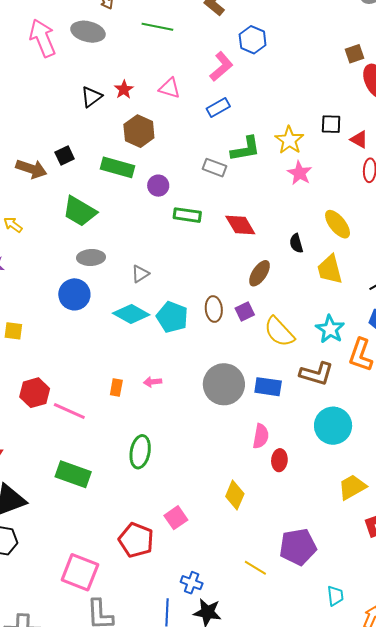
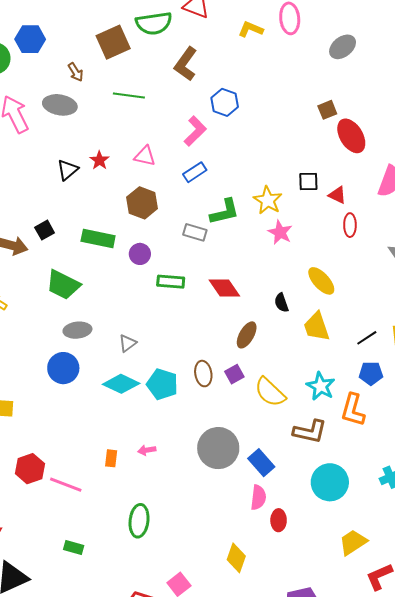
brown hexagon: (139, 131) -> (142, 203), moved
blue rectangle: (268, 387) -> (261, 463), moved, turned 44
green rectangle: (73, 474) -> (74, 548), size x0.6

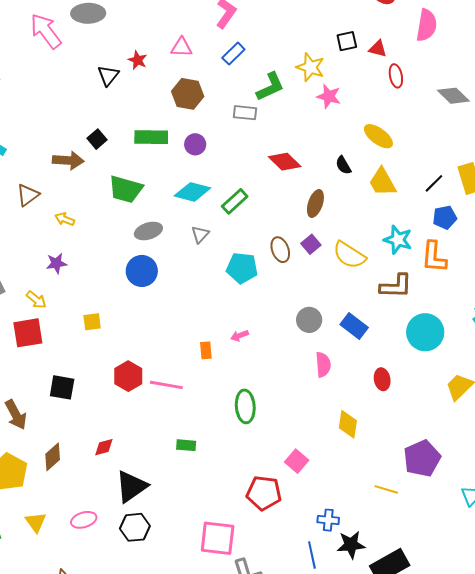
green rectangle: (171, 282) -> (235, 201), moved, turned -36
cyan diamond: (121, 384) -> (192, 192), moved
gray circle: (218, 448) -> (309, 320), size x0.6
pink semicircle: (258, 497) -> (323, 365), moved

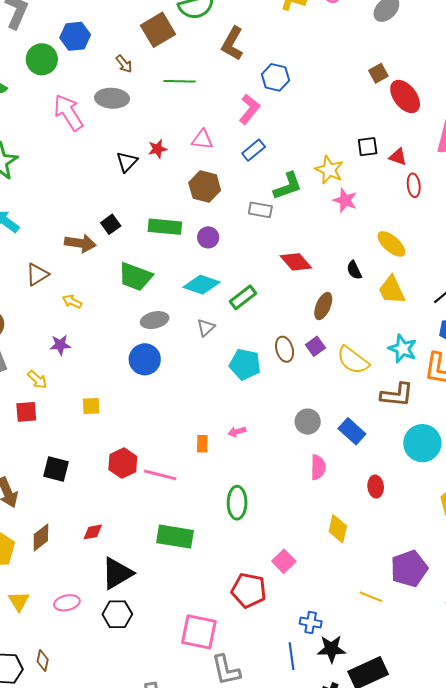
red star: (138, 60) -> (158, 149), turned 30
red square: (28, 333) -> (26, 412), size x0.7
green rectangle: (186, 445) -> (175, 537), size x1.8

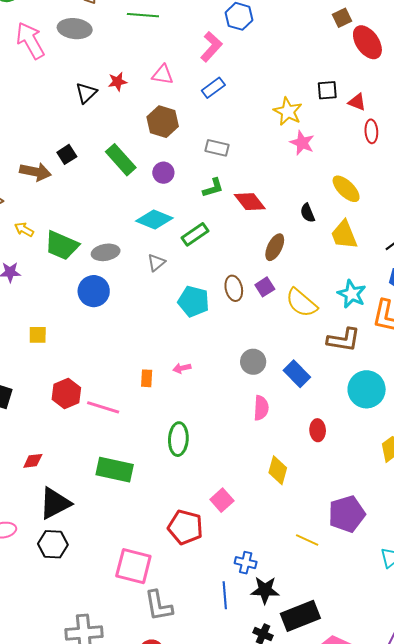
green L-shape: (288, 186) -> (213, 188), moved, size x0.7
green rectangle: (165, 227) -> (121, 160), turned 40
green trapezoid: (135, 277) -> (62, 245), moved

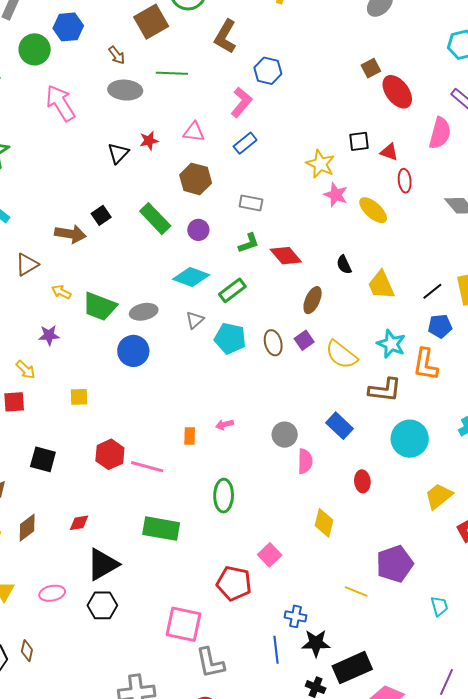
gray ellipse: (75, 29) -> (125, 90), moved
yellow ellipse: (346, 189) -> (373, 210), moved
cyan pentagon: (193, 301) -> (230, 338), moved
gray circle: (253, 362) -> (285, 435), moved

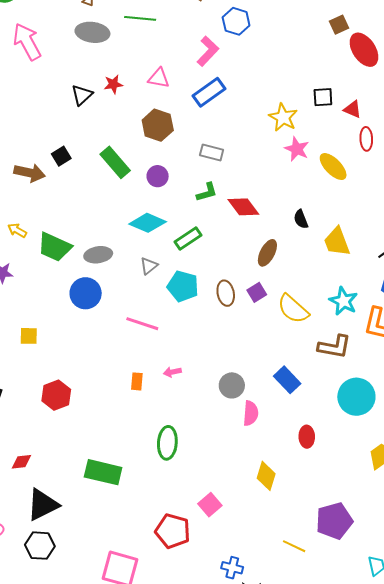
blue rectangle: (245, 143) -> (209, 92), size x1.4
pink line: (147, 467) -> (142, 324), moved

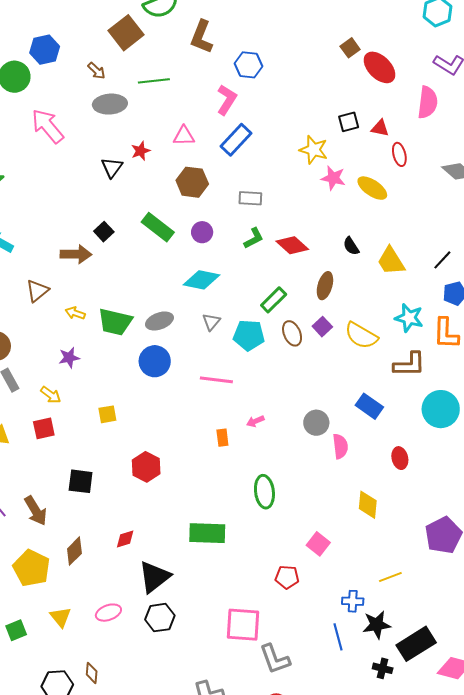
green rectangle: (188, 239) -> (274, 300), moved
red pentagon: (173, 531) -> (287, 577), size x0.7
yellow line: (294, 546) -> (390, 577), moved, turned -35

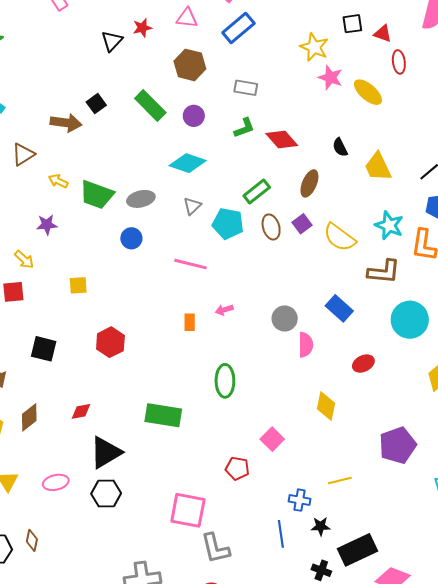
blue circle: (155, 361) -> (131, 238), size x0.7
red ellipse: (400, 458) -> (363, 364), turned 70
black star: (377, 625) -> (321, 526), size x0.7

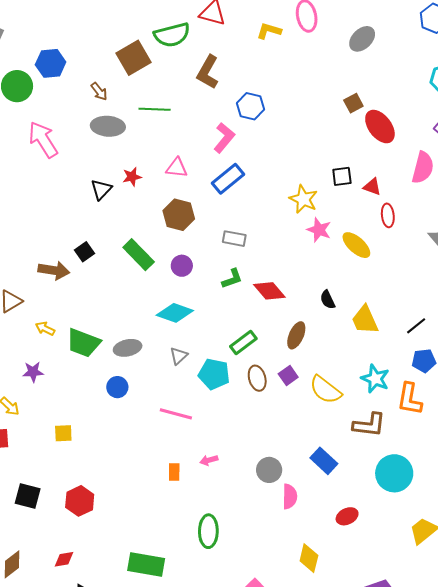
red hexagon: (110, 342) -> (80, 501), moved

